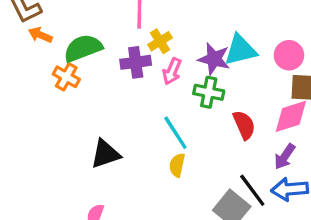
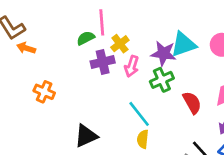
green semicircle: (83, 48) -> (86, 38), moved, size x0.6
orange cross: (66, 77) -> (44, 92), moved
green cross: (209, 92) -> (162, 80), turned -30

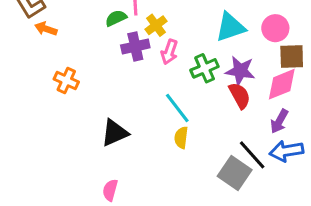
purple star: (163, 53) -> (240, 71), moved

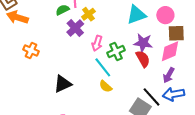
orange arrow: (46, 29) -> (17, 17), size x1.5
purple cross: (135, 46) -> (75, 28), turned -30
pink arrow: (169, 52) -> (97, 43), moved
green cross: (205, 68) -> (116, 52), moved
yellow semicircle: (181, 138) -> (106, 86), turned -56

